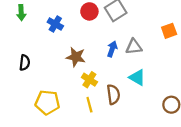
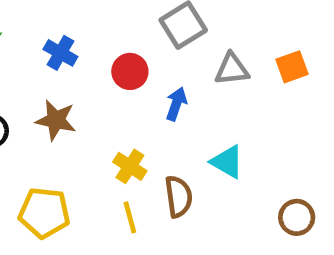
red circle: (89, 11) -> (130, 71), moved
gray triangle: (134, 47) -> (232, 69), moved
brown star: (76, 57) -> (56, 120), moved

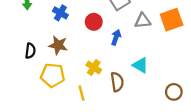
orange square: (292, 67) -> (172, 20), size x1.5
yellow pentagon: (44, 213) -> (53, 75), moved
yellow line: (130, 217) -> (82, 93), moved

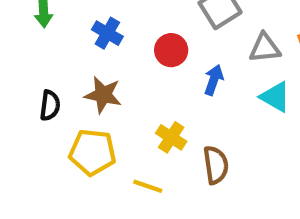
cyan triangle: (140, 65) -> (275, 97), moved
yellow line: (82, 93) -> (148, 186), turned -56

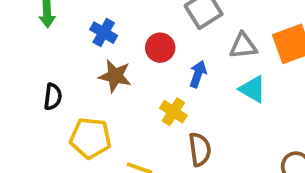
brown star: (103, 95) -> (115, 76), moved
yellow cross: (171, 137) -> (173, 112), moved

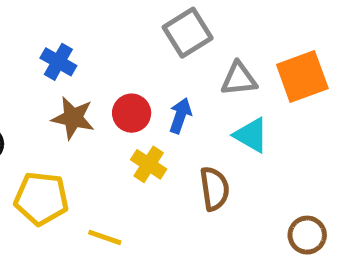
red circle: (160, 48) -> (132, 113), moved
brown semicircle: (200, 149) -> (214, 189), moved

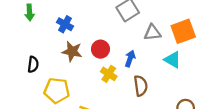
blue arrow: (180, 116) -> (130, 59), moved
cyan triangle: (251, 135) -> (173, 60), moved

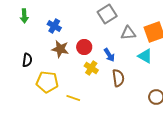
blue arrow: (130, 59) -> (109, 55), turned 128

